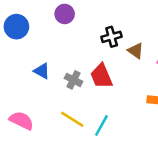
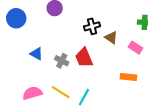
pink semicircle: (21, 121) -> (32, 93), moved, turned -42

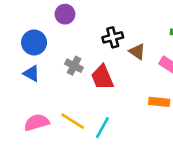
blue circle: (16, 18) -> (34, 43), moved
blue triangle: (36, 54) -> (31, 73), moved
gray cross: (62, 61) -> (74, 66), moved

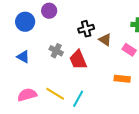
blue circle: (34, 43) -> (25, 22), moved

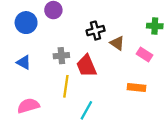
gray cross: (56, 51) -> (61, 56), turned -32
yellow line: (55, 94) -> (66, 86), moved, turned 66

